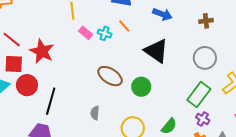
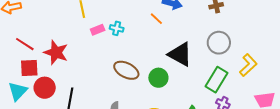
orange line: (124, 26) -> (156, 19), moved
pink rectangle: (86, 33) -> (98, 30), turned -56
black triangle: (156, 51) -> (180, 54), moved

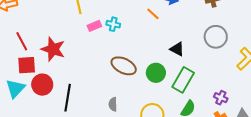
red line: (25, 44) -> (22, 41), turned 30
black triangle: (180, 54) -> (177, 49), size x0.6
green rectangle: (216, 80) -> (183, 80), moved

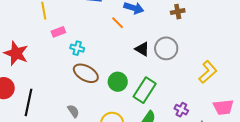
cyan cross: (113, 24) -> (77, 48), moved
gray circle: (216, 37) -> (166, 48), moved
black triangle: (177, 49) -> (142, 49), moved
gray semicircle: (113, 104) -> (73, 111), turned 144

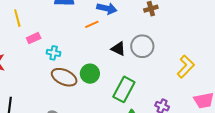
orange line: (118, 23) -> (92, 24), turned -64
green circle: (118, 82) -> (90, 74), moved

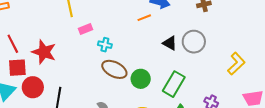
green circle: (90, 74) -> (141, 79), moved

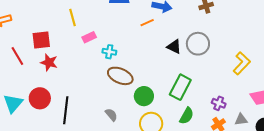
red star: (44, 52) -> (49, 62), size x0.7
red square: (17, 68) -> (41, 40), moved
green circle: (141, 79) -> (144, 96), moved

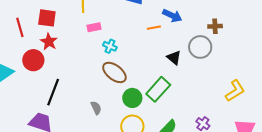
gray circle: (198, 44) -> (200, 47), moved
green rectangle: (180, 87) -> (158, 89), moved
red circle: (40, 98) -> (33, 60), moved

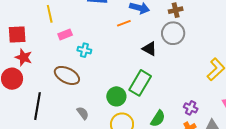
brown cross: (215, 26) -> (176, 10), moved
brown ellipse: (114, 72) -> (67, 75), moved

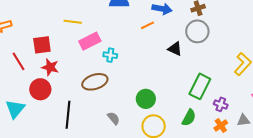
yellow line: (50, 14) -> (73, 22), turned -66
pink rectangle: (65, 34) -> (90, 41), size x1.5
brown ellipse: (67, 75) -> (95, 82), turned -40
green rectangle: (140, 83) -> (200, 86), moved

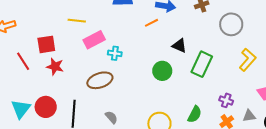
gray circle: (197, 31) -> (231, 24), moved
green rectangle: (200, 86) -> (202, 64), moved
red circle: (40, 89) -> (46, 107), moved
green circle: (146, 99) -> (162, 71), moved
gray semicircle: (114, 118) -> (111, 117), moved

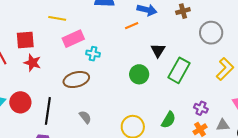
black triangle: (179, 46) -> (158, 50), turned 35

